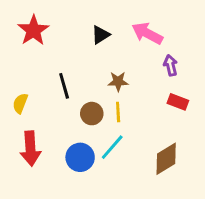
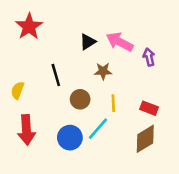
pink arrow: (147, 33) -> (120, 42), moved
black triangle: (101, 35) -> (88, 42), moved
red rectangle: (178, 102) -> (149, 108), moved
yellow line: (118, 112) -> (113, 103), moved

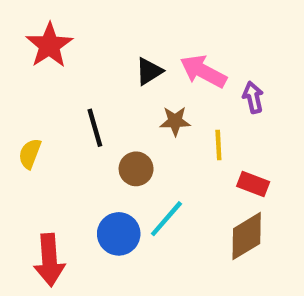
yellow line: (113, 103) -> (218, 145), moved
red arrow: (26, 130) -> (49, 260), moved

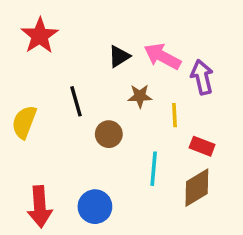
purple arrow: (253, 97) -> (202, 77), size x1.4
yellow semicircle: (30, 154) -> (24, 122), size x1.4
cyan line: (166, 219) -> (154, 169), moved, turned -36
blue circle: (119, 234) -> (95, 207), moved

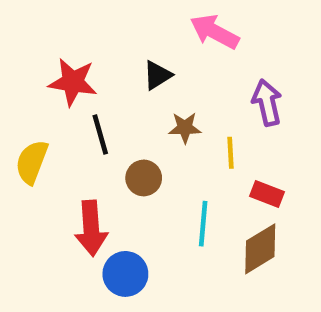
red star: (40, 36) -> (73, 82), moved, turned -30
pink arrow: (162, 56) -> (215, 32), moved
red arrow: (40, 207) -> (91, 228), moved

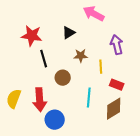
yellow semicircle: (32, 162) -> (14, 99), moved

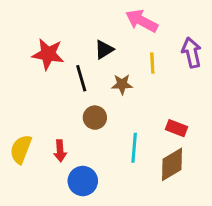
purple arrow: (117, 45) -> (192, 53), moved
black line: (44, 59) -> (81, 78), moved
yellow line: (101, 67) -> (152, 63), moved
red arrow: (40, 100) -> (60, 151), size x0.6

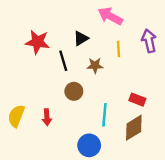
blue circle: (83, 181) -> (89, 145), moved

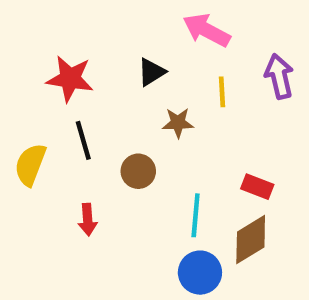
black line: (63, 61) -> (83, 140), moved
yellow semicircle: (16, 116) -> (30, 165), moved
blue circle: (89, 145) -> (200, 273), moved

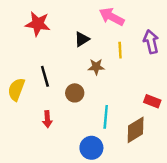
red star: (70, 79) -> (38, 24), moved
red rectangle: (257, 187) -> (152, 101), moved
blue circle: (200, 273) -> (91, 148), moved

